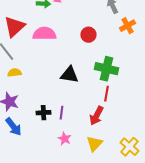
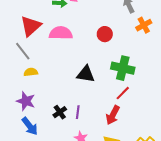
red line: (106, 94) -> (123, 93), turned 35
black cross: (43, 113) -> (60, 112), turned -32

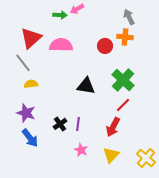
orange cross: (144, 25) -> (125, 37), moved, turned 35
green cross: (123, 68) -> (123, 80), turned 30

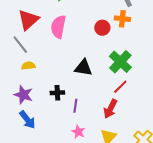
pink semicircle: (61, 45) -> (58, 27), turned -80
black cross: (60, 124) -> (57, 93), moved, turned 32

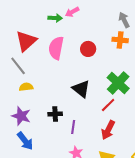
red circle: (102, 28) -> (88, 49), moved
black triangle: (83, 68) -> (81, 89), turned 30
red line: (120, 87) -> (108, 105), moved

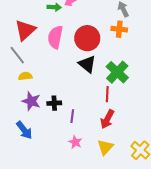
red circle: (88, 49) -> (87, 38), size x1.6
black triangle: (81, 89) -> (87, 64), moved
red line: (108, 105) -> (107, 94), turned -42
purple star: (21, 116) -> (31, 101), moved

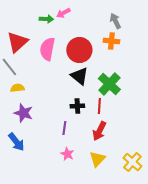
black cross: (54, 103) -> (77, 106), moved

